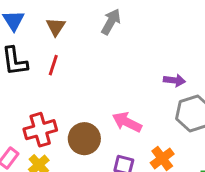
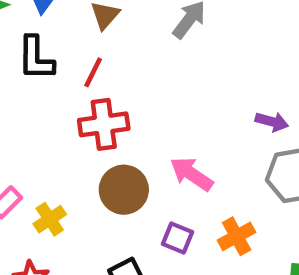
red cross: (40, 130) -> (104, 124), moved

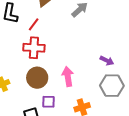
pink arrow: (192, 174) -> (68, 77), turned 36
purple square: (178, 238) -> (48, 102), moved, turned -32

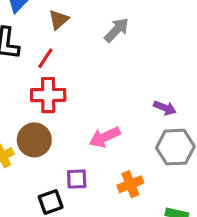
pink arrow: (68, 77) -> (105, 137), turned -102
brown circle: (37, 78) -> (34, 140), moved

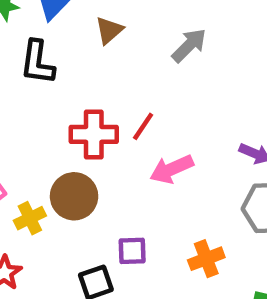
red line: (45, 58) -> (143, 126), moved
pink arrow: (105, 137) -> (172, 169), moved

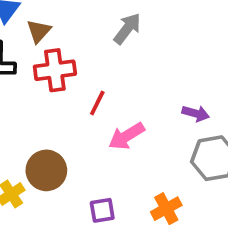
brown triangle: (109, 30) -> (39, 31), moved
red cross: (94, 134) -> (55, 70), moved

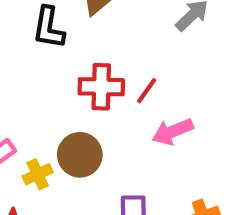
red cross: (55, 70) -> (101, 87), moved

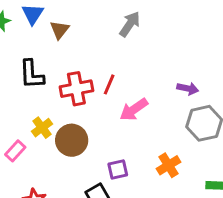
black L-shape: (49, 28) -> (32, 74), moved
yellow cross: (38, 174) -> (42, 128), moved

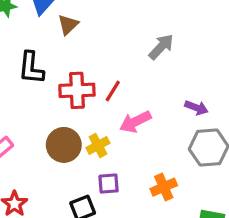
gray arrow: (130, 24) -> (161, 47), moved
yellow cross: (42, 128) -> (98, 145), moved

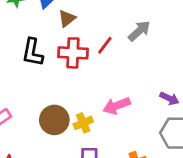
gray arrow: (161, 47) -> (139, 31), moved
red cross: (77, 90) -> (73, 53), moved
red line: (113, 91) -> (105, 45), moved

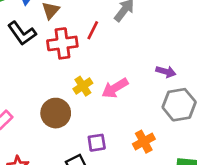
black L-shape: (33, 52) -> (22, 33), moved, turned -36
yellow cross: (83, 123) -> (83, 86), moved

